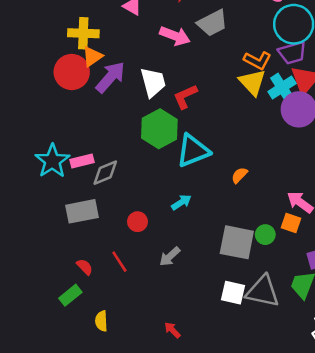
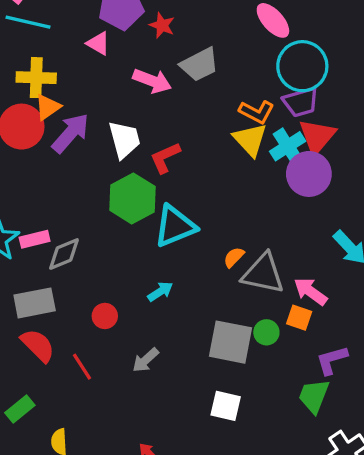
red semicircle: (85, 267) -> (38, 345), moved, size x1.6
gray triangle: (263, 291) -> (263, 274), moved

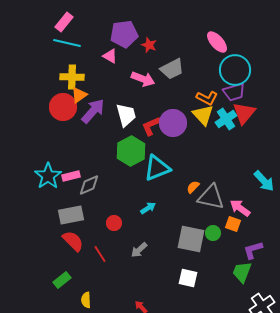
purple circle: (309, 174) -> (173, 123), moved

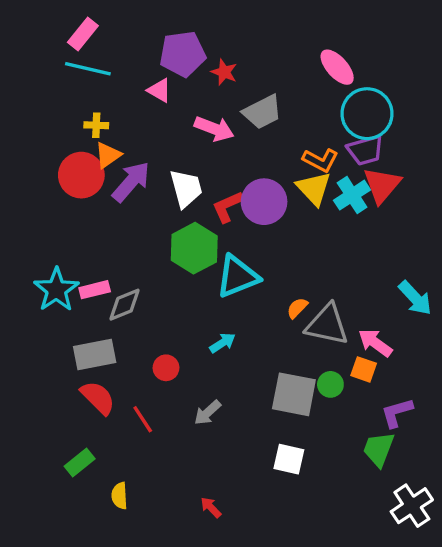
yellow cross: (72, 77) -> (96, 125), size x0.6

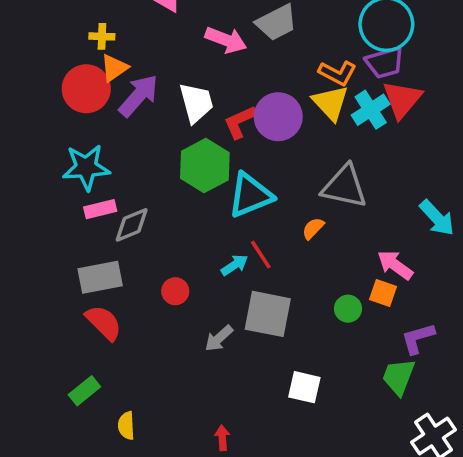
cyan star: (56, 290) -> (86, 167), moved, turned 30
gray triangle: (327, 325) -> (345, 186), moved
gray square: (294, 394) -> (268, 314), moved
red line: (143, 419) -> (261, 255), moved
red arrow: (211, 507) -> (222, 438), turned 40

